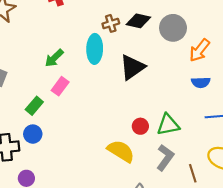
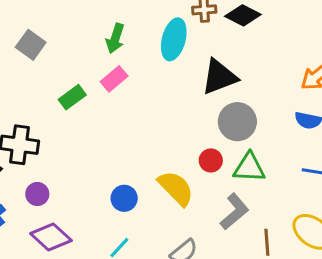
gray circle: (173, 28) -> (237, 122), moved
green arrow: (54, 58) -> (115, 38), turned -42
blue circle: (33, 134) -> (124, 198), moved

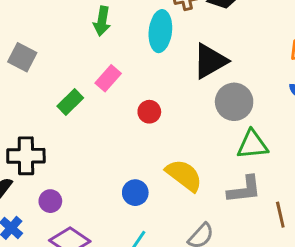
green arrow: (115, 38) -> (102, 21), moved
red circle: (211, 160) -> (149, 112), moved
gray L-shape: (234, 212) -> (244, 190), turned 42

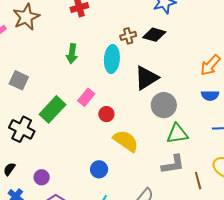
pink rectangle: (108, 78) -> (86, 97), moved
green rectangle: (70, 102) -> (53, 109), size x1.5
black cross: (26, 156) -> (22, 129), moved, turned 30
yellow semicircle: (184, 175) -> (126, 141), moved

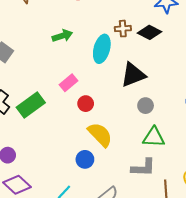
green arrow: (72, 54) -> (62, 36), turned -126
gray circle: (164, 105) -> (146, 106), size x0.6
green rectangle: (53, 109) -> (31, 105), moved
blue circle: (99, 169) -> (85, 159), moved

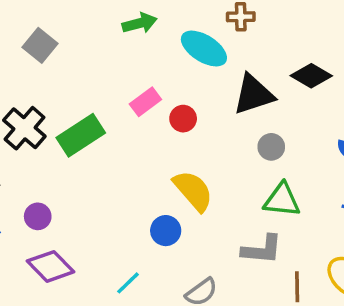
black diamond: (149, 32) -> (311, 76), moved
cyan ellipse: (102, 49) -> (204, 49), turned -76
red circle: (86, 104) -> (183, 119), moved

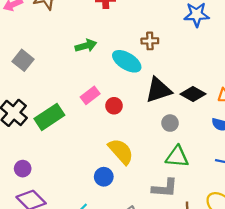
black diamond: (311, 76) -> (193, 94), moved

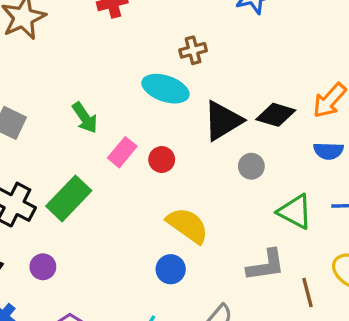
green arrow: (86, 46) -> (85, 118), moved, turned 84
green triangle: (177, 157) -> (295, 212), moved, turned 35
purple circle: (23, 169) -> (43, 267), moved

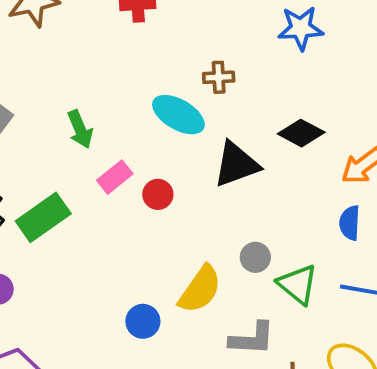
black diamond: (276, 115) -> (301, 133), moved
blue semicircle: (328, 151) -> (350, 223), turned 80
gray circle: (251, 166) -> (255, 257), moved
yellow semicircle: (188, 225) -> (200, 289), moved, turned 78

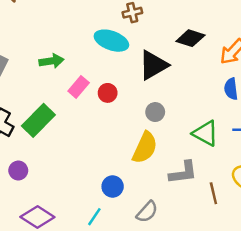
green arrow: (80, 129) -> (51, 61), turned -65
gray circle: (255, 257) -> (155, 112), moved
blue circle: (143, 321) -> (113, 187), moved

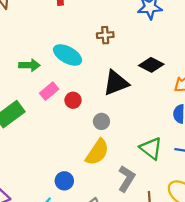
cyan ellipse: (111, 41) -> (68, 55), moved
gray circle: (155, 112) -> (101, 121), moved
gray L-shape: (183, 173) -> (126, 179), turned -60

